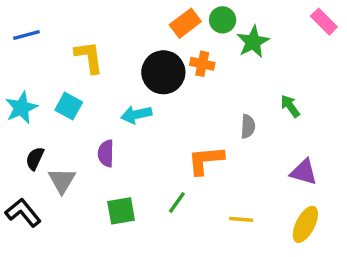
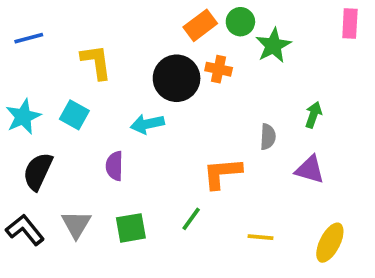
pink rectangle: (324, 22) -> (350, 24), turned 48
green arrow: (290, 106) -> (313, 115), turned 55
black semicircle: (35, 158) -> (38, 171), size x1.5
purple triangle: (304, 172) -> (310, 170), moved
gray triangle: (62, 180) -> (76, 224), moved

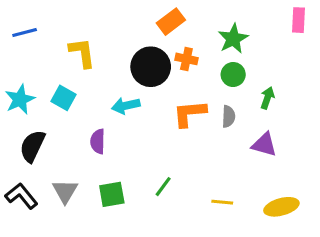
green circle: (240, 22) -> (233, 75), moved
orange L-shape: (222, 173) -> (190, 113), moved
yellow ellipse: (330, 243) -> (281, 207), turned 48

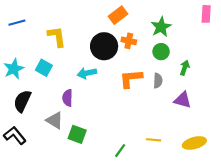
green line: (163, 187) -> (120, 151), moved
gray triangle: (65, 191) -> (55, 120), moved, turned -30
green square: (112, 194) -> (77, 134), turned 30

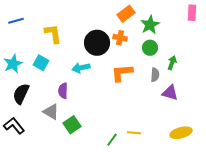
orange rectangle: (118, 15) -> (126, 14), moved
gray semicircle: (158, 81) -> (155, 75), moved
green square: (77, 134) -> (72, 125), turned 36
yellow line: (154, 140) -> (134, 133), moved

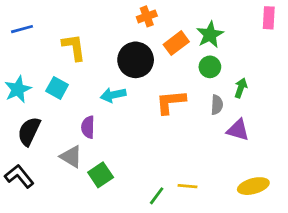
orange rectangle: (126, 14) -> (176, 43), moved
orange cross: (120, 38) -> (147, 16), moved, turned -32

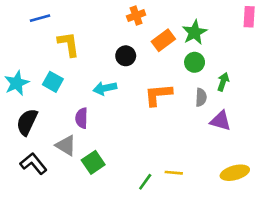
blue line: (22, 29) -> (40, 18), moved
black circle: (136, 60) -> (126, 56), size x0.6
black L-shape: (19, 176) -> (33, 164), moved

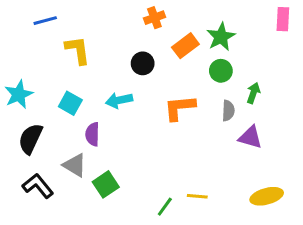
cyan square: (53, 82) -> (70, 103), moved

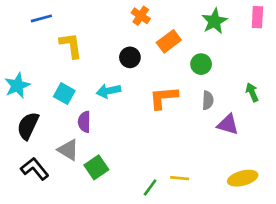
orange cross: (154, 18) -> (141, 16), turned -36
green star: (221, 37) -> (214, 21), moved
green arrow: (253, 93) -> (252, 92), moved, turned -42

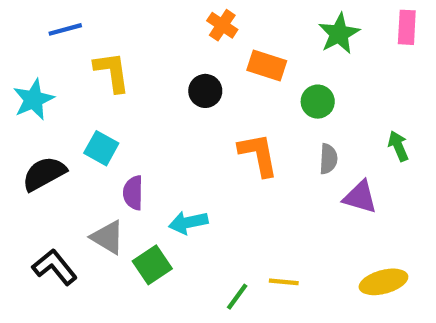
orange rectangle: (169, 41) -> (267, 65), turned 55
cyan star: (17, 86) -> (33, 99), moved
cyan arrow: (108, 91) -> (188, 222), moved
orange L-shape: (163, 98) -> (258, 155), turned 84
black semicircle: (28, 126) -> (44, 174), moved, turned 36

